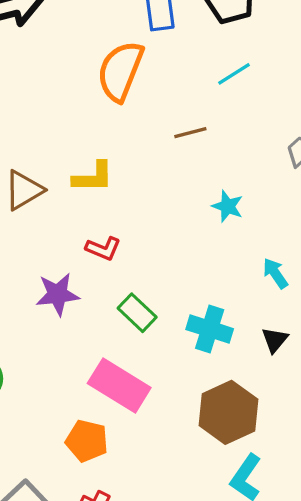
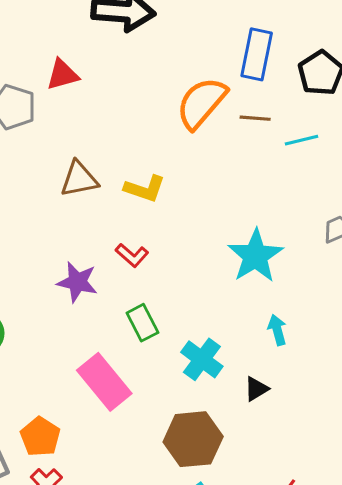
brown line: (190, 133) -> (255, 118), moved
cyan star: (228, 206) -> (255, 256), size x1.8
orange pentagon: (87, 441) -> (40, 437), moved

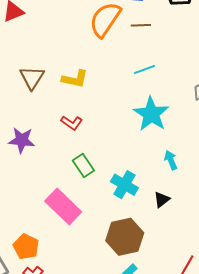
cyan line: (302, 140) -> (145, 70), moved
brown triangle: (79, 179) -> (32, 78), turned -40
purple star: (77, 282) -> (22, 140), moved

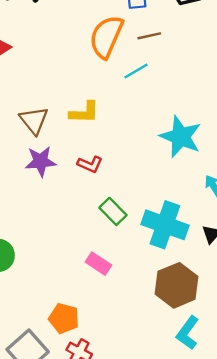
cyan line: (145, 70) -> (136, 71), moved
purple star: (22, 140) -> (41, 161), moved
cyan cross: (124, 185) -> (165, 225), size x1.4
pink rectangle: (63, 206) -> (98, 264), size x0.6

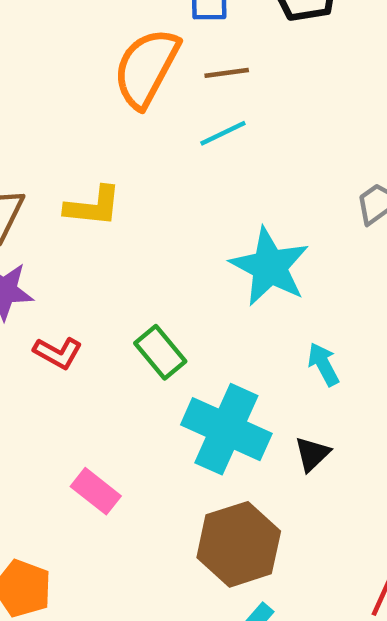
cyan line: (136, 71) -> (223, 133), moved
red L-shape: (90, 164) -> (58, 353), moved
green rectangle: (113, 211) -> (160, 352), moved

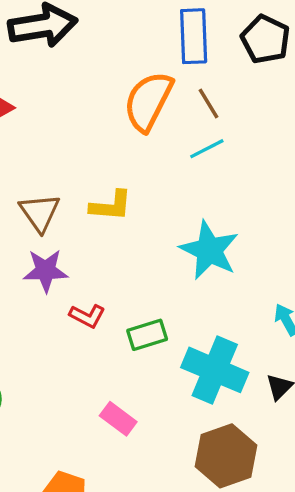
brown line: (227, 73) -> (208, 103), turned 68
cyan star: (270, 267) -> (209, 250), moved
green rectangle: (160, 352) -> (147, 335), moved, turned -66

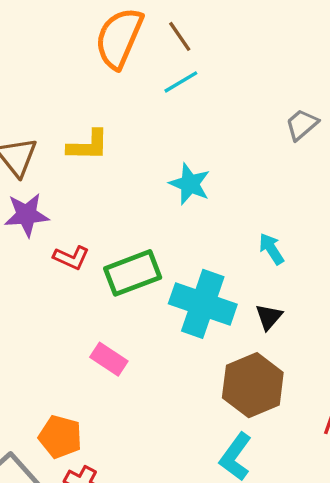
cyan star: (209, 250) -> (190, 184), size x0.7
green rectangle: (147, 335) -> (133, 273), size x1.4
brown hexagon: (226, 456) -> (253, 385), moved

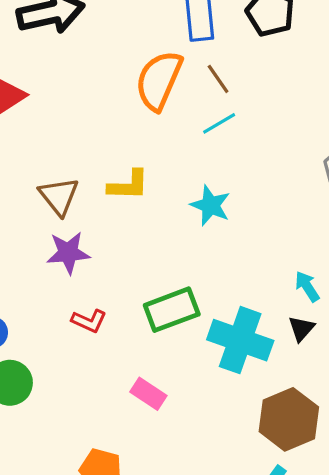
cyan star: (190, 184) -> (210, 205), moved
red L-shape: (71, 258) -> (89, 321), moved
black triangle: (269, 317) -> (301, 329), moved

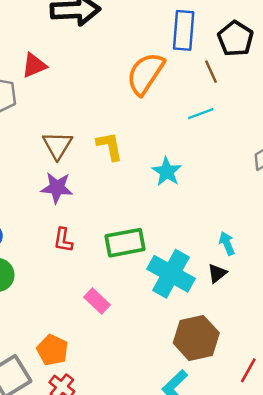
brown line: (218, 79) -> (211, 72), moved
cyan line: (219, 123) -> (201, 114), moved
yellow L-shape: (128, 185) -> (110, 146), turned -112
red L-shape: (89, 321) -> (63, 240), turned 65

